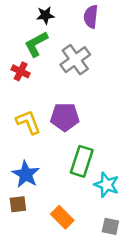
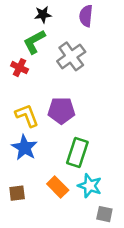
blue star: (26, 174) -> (24, 148), moved
cyan star: (107, 185) -> (90, 186), moved
orange rectangle: (62, 217) -> (58, 187), moved

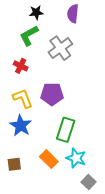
red cross: (20, 68) -> (21, 66), moved
gray square: (104, 214) -> (89, 182), turned 32

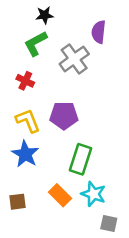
purple semicircle: (73, 14) -> (99, 32), moved
gray square: (89, 182) -> (109, 224), turned -32

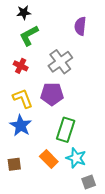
black star: (45, 15) -> (24, 13), moved
gray cross: (74, 59) -> (60, 62), moved
gray square: (109, 224) -> (89, 182), turned -32

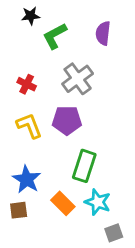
green L-shape: (29, 36) -> (55, 36), moved
blue star: (21, 126) -> (27, 179), moved

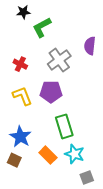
purple semicircle: (103, 33) -> (90, 46), moved
green rectangle: (84, 166) -> (64, 126), turned -35
brown square: (19, 210) -> (14, 160), turned 32

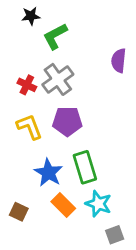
gray cross: (59, 60) -> (58, 79), moved
blue star: (20, 137) -> (48, 173), moved

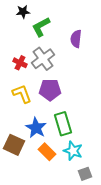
purple semicircle: (119, 61) -> (76, 39), moved
brown square: (19, 212) -> (14, 145), moved, size x1.5

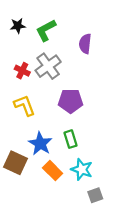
black star: (23, 12) -> (18, 26), moved
purple pentagon: (50, 90) -> (71, 101), moved
green rectangle: (63, 124) -> (71, 139), size x0.7

